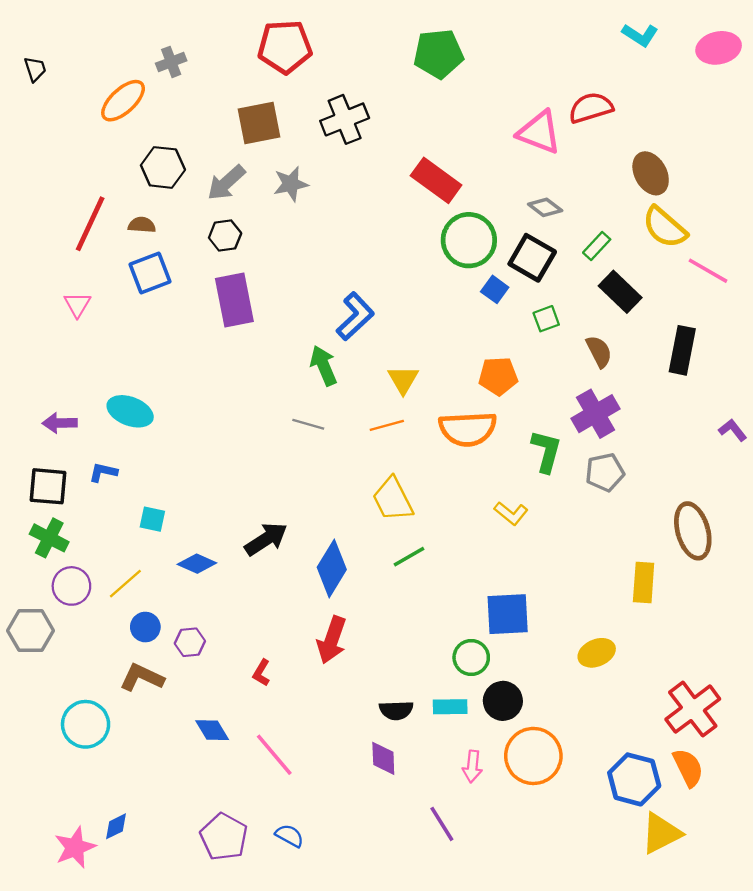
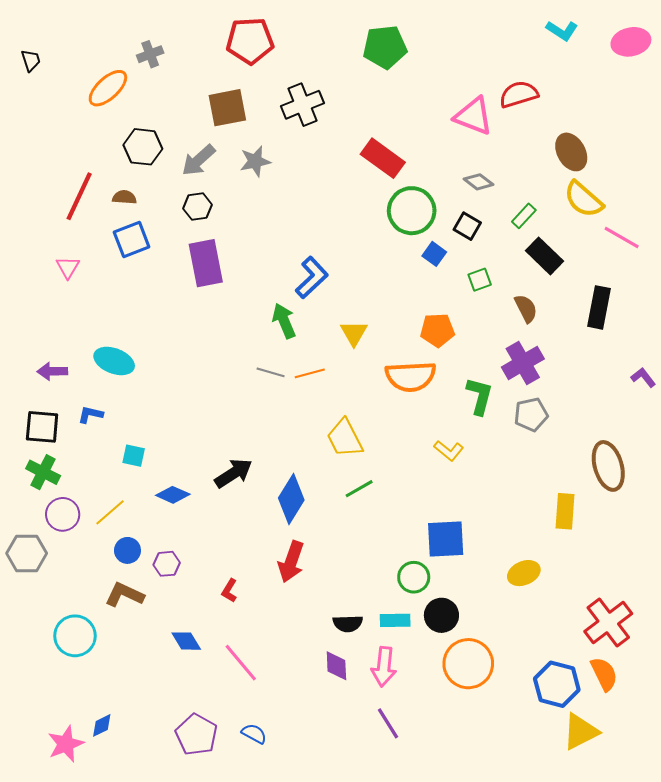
black square: (532, 258) -> (467, 226), size x0.7
orange line: (387, 425) -> (310, 373), moved
pink arrow: (472, 767) -> (384, 667), moved, size x1.4

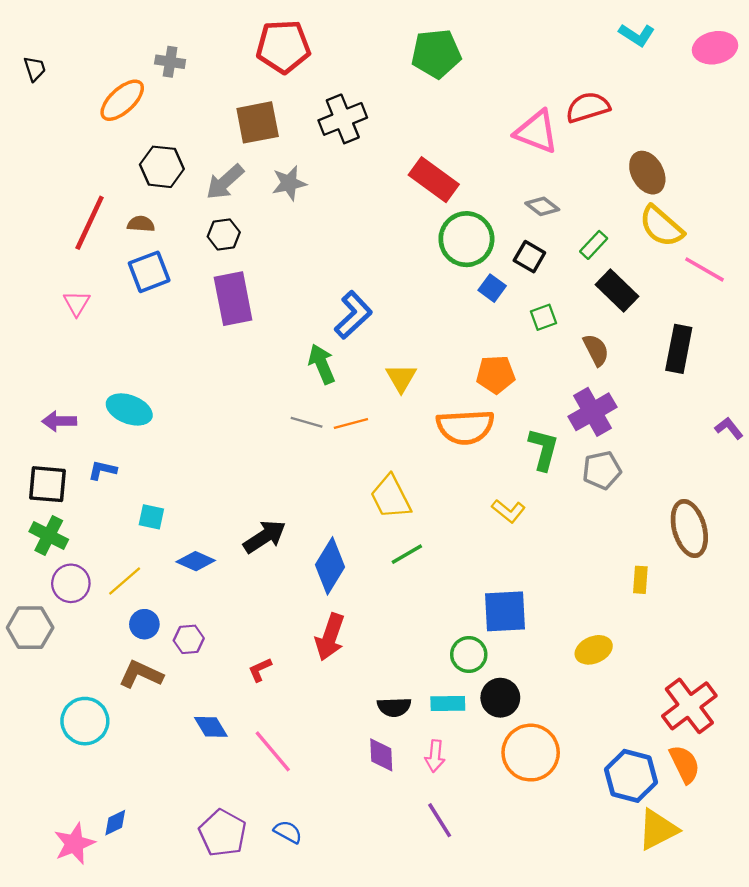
gray cross: (150, 54) -> (170, 62), turned 30
yellow rectangle: (565, 511) -> (640, 580), size x0.7
red L-shape: (229, 591) -> (260, 670), turned 35
pink arrow: (384, 667) -> (435, 756), size x0.7

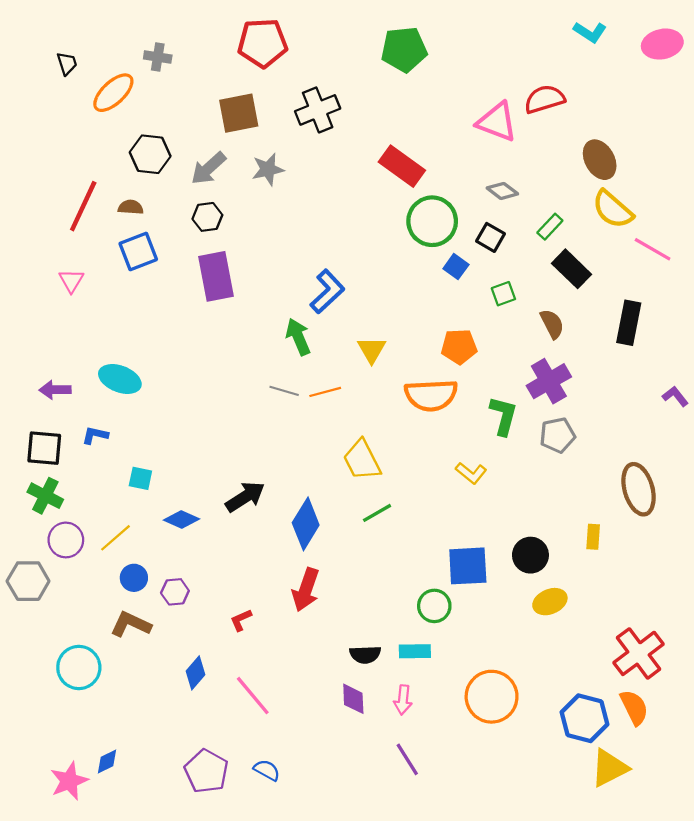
black trapezoid: (35, 69) -> (67, 63), moved
black circle: (500, 698) -> (530, 555), moved
blue diamond: (211, 727) -> (196, 673), turned 72

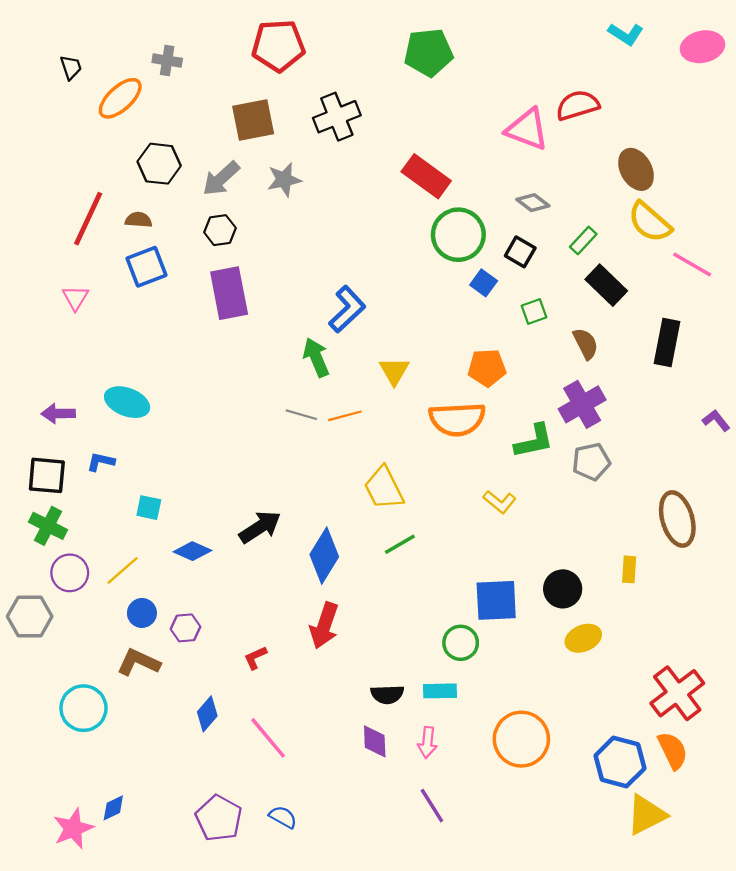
green L-shape: (503, 416) -> (534, 441), turned 63

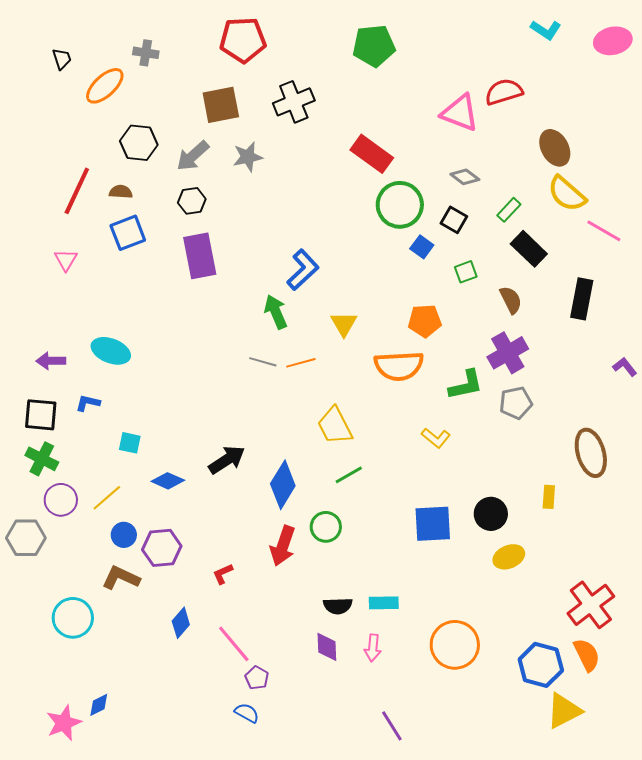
purple hexagon: (186, 628) -> (162, 548), size x1.5
green circle: (461, 643) -> (326, 527), moved
purple line: (432, 806) -> (392, 726), moved
purple pentagon: (219, 818) -> (257, 678), moved, size x0.6

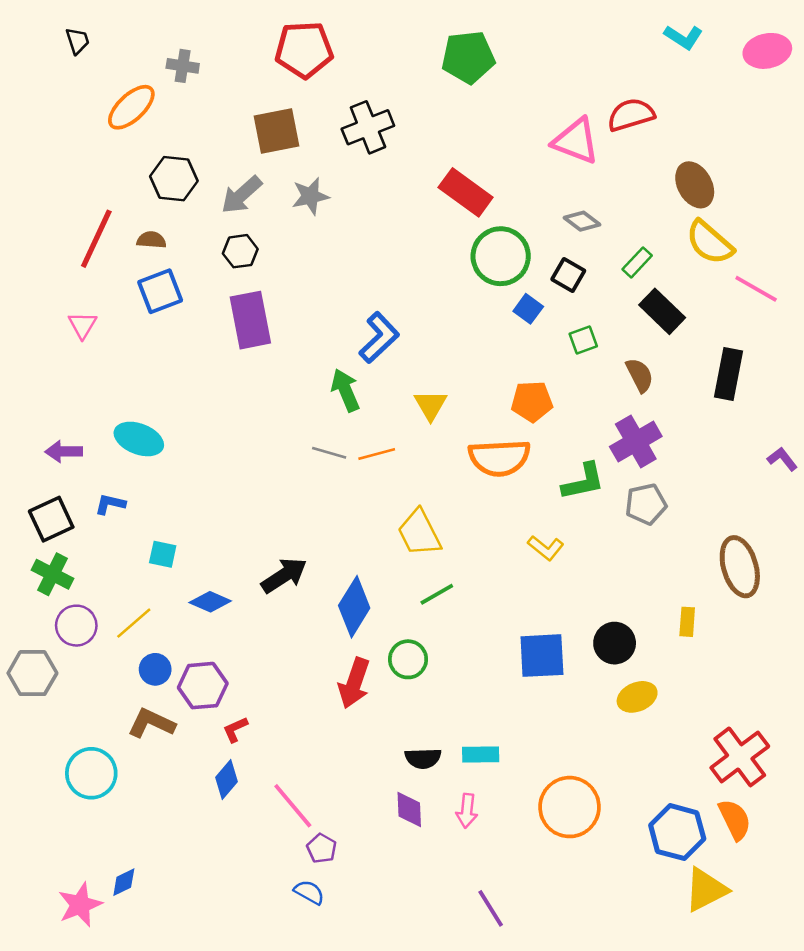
black trapezoid: (62, 59) -> (78, 41), moved
black square: (41, 415) -> (51, 519), turned -30
red L-shape: (223, 574) -> (235, 729), moved

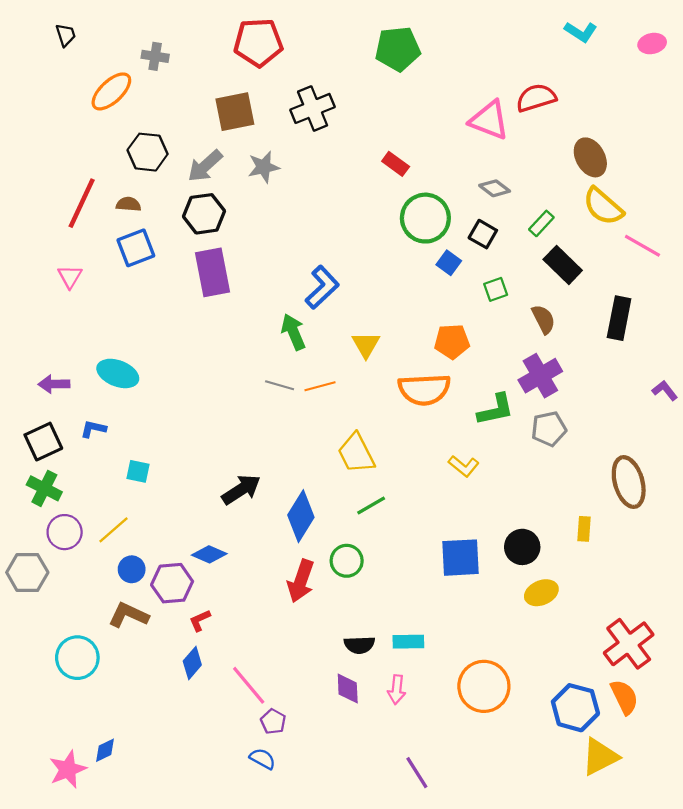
pink ellipse: (767, 51) -> (652, 44), size x0.7
red rectangle: (466, 192) -> (396, 164), size x0.6
black hexagon: (240, 251) -> (204, 214), size x1.4
blue diamond: (210, 602) -> (209, 554), moved

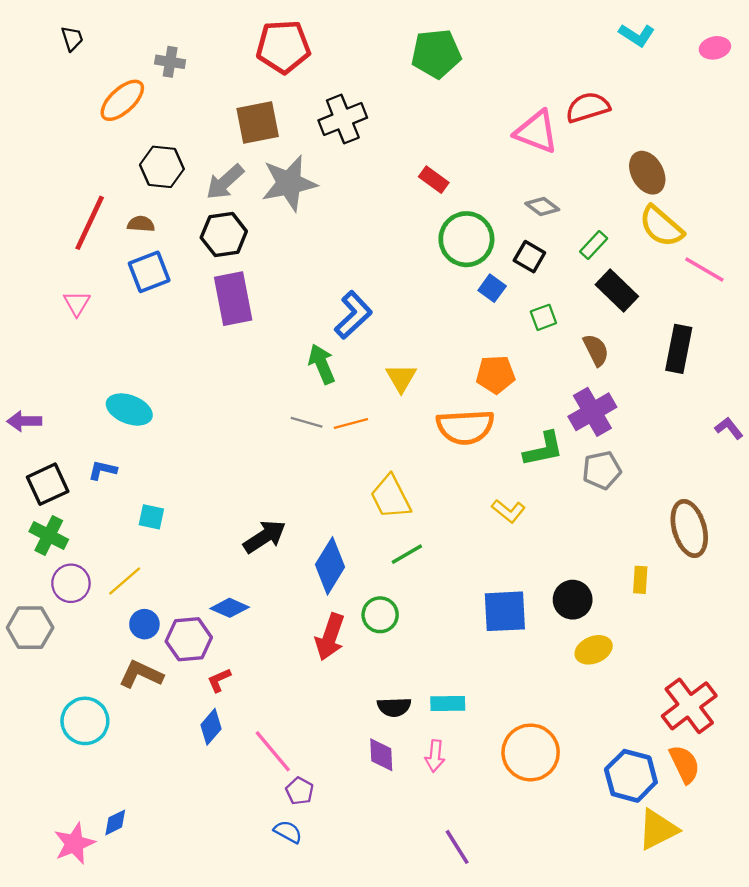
gray star: (264, 167) -> (289, 183), size x1.6
purple arrow: (54, 384) -> (24, 421), moved

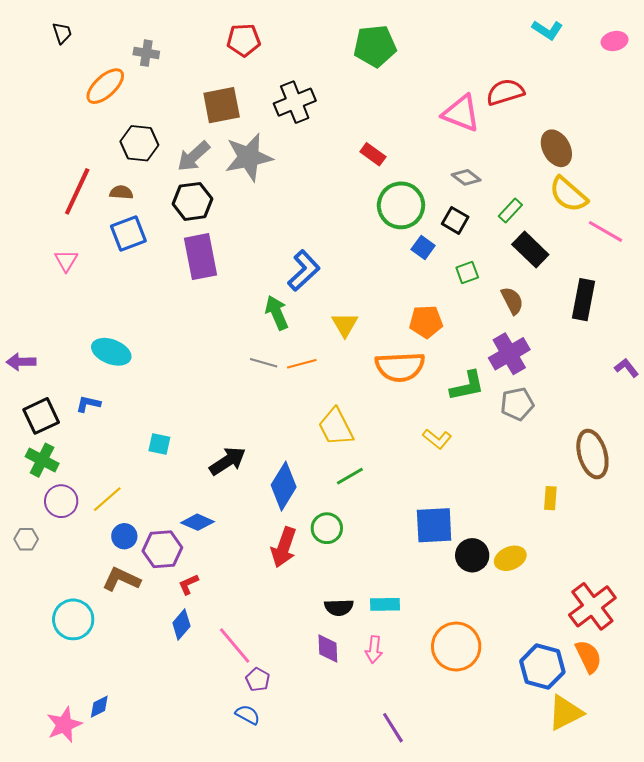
red pentagon: (283, 47) -> (244, 40), size x0.7
cyan square: (151, 517) -> (159, 444), moved
black circle: (573, 600) -> (472, 555), moved
gray hexagon: (30, 628) -> (26, 539), size x0.6

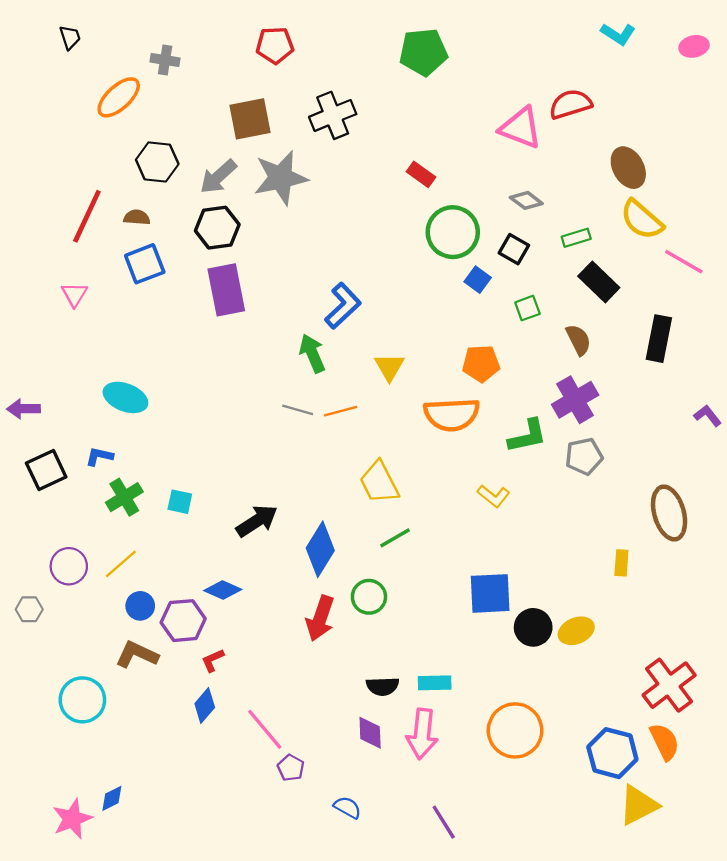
green rectangle: (510, 210) -> (576, 238), turned 30
green cross: (42, 460) -> (124, 497), moved, turned 32
pink arrow: (374, 650) -> (422, 734), size x1.6
blue semicircle: (248, 715) -> (347, 807), moved

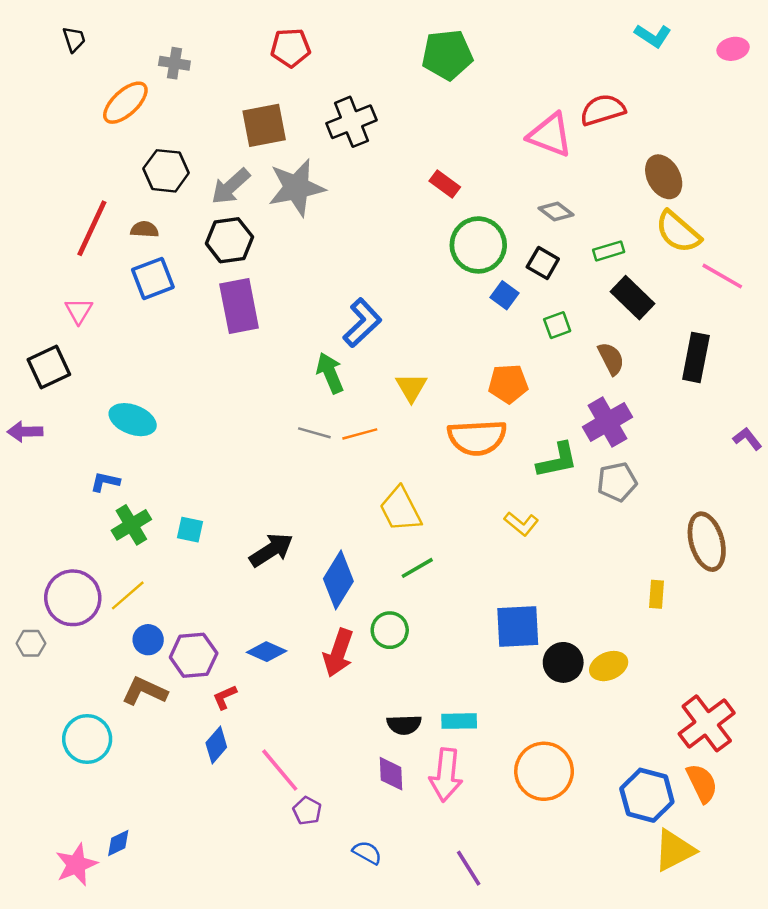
black square: (46, 470) -> (49, 367), moved
purple circle: (69, 566) -> (73, 598), size x1.4
blue diamond: (223, 590) -> (267, 652), moved

